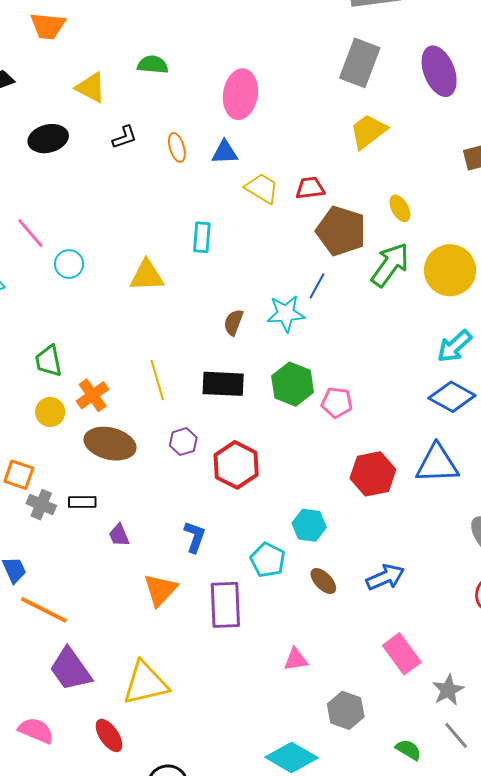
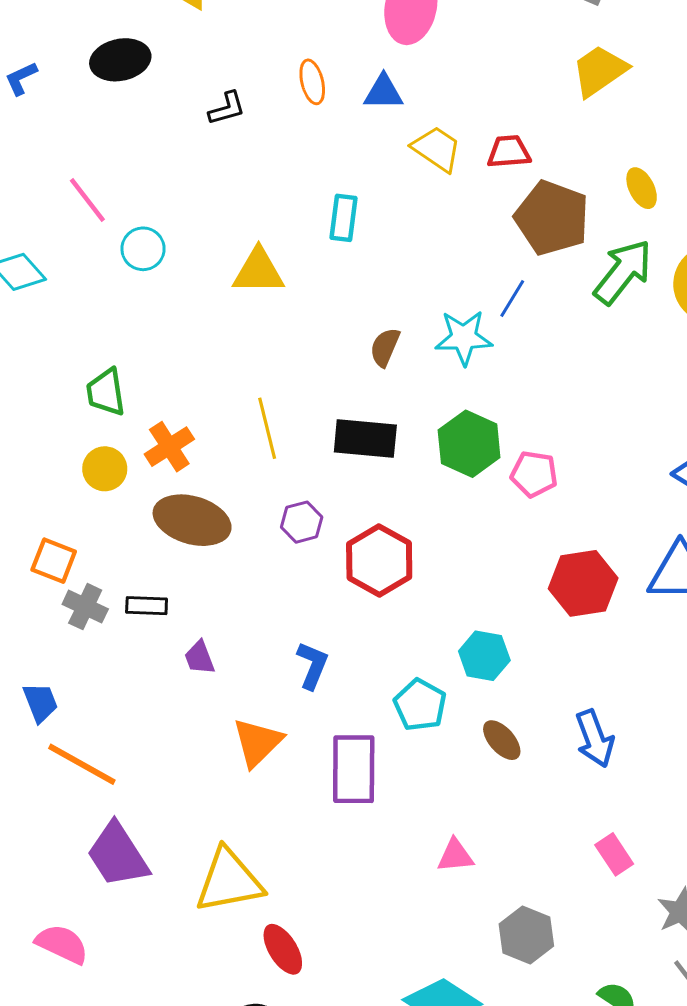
black L-shape: (124, 137) -> (227, 108), moved
blue arrow: (385, 577) -> (595, 739), turned 90
pink rectangle: (402, 654) -> (614, 854), size x0.7
red ellipse: (109, 735) -> (283, 949), moved

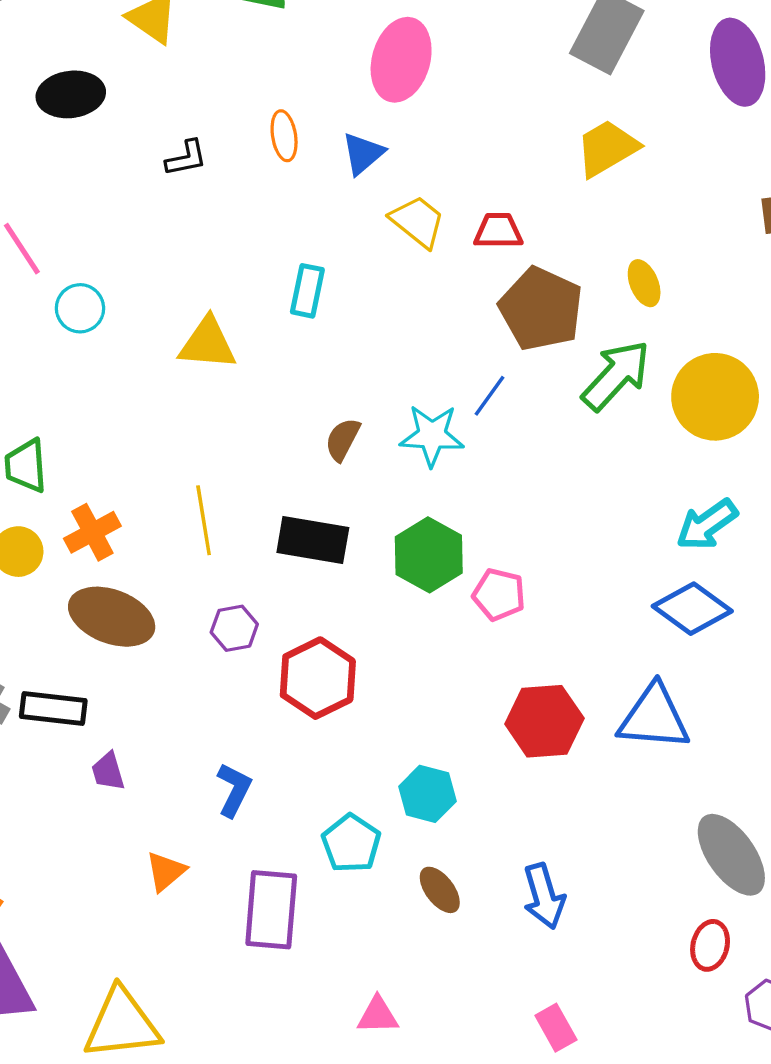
blue triangle: (383, 92) -> (363, 154), turned -45
black rectangle: (147, 606) -> (53, 708), size x1.4
orange triangle: (257, 742) -> (166, 871), size x0.7

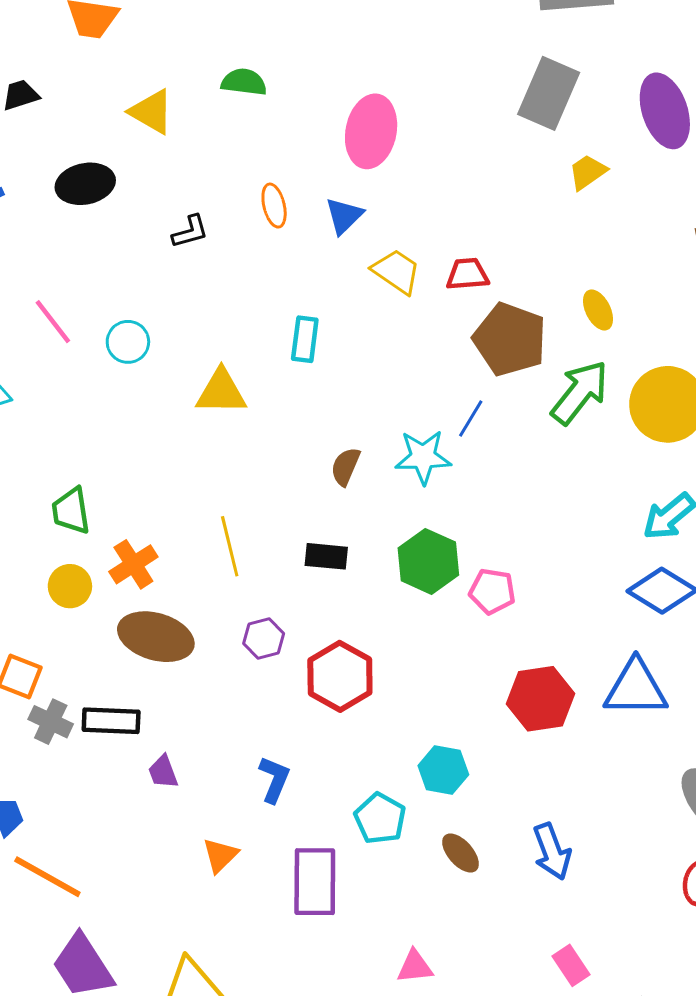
yellow trapezoid: (607, 148) -> (588, 172), moved, size x0.7
cyan circle: (80, 308) -> (128, 342), moved
black rectangle: (313, 540) -> (326, 556), size x0.7

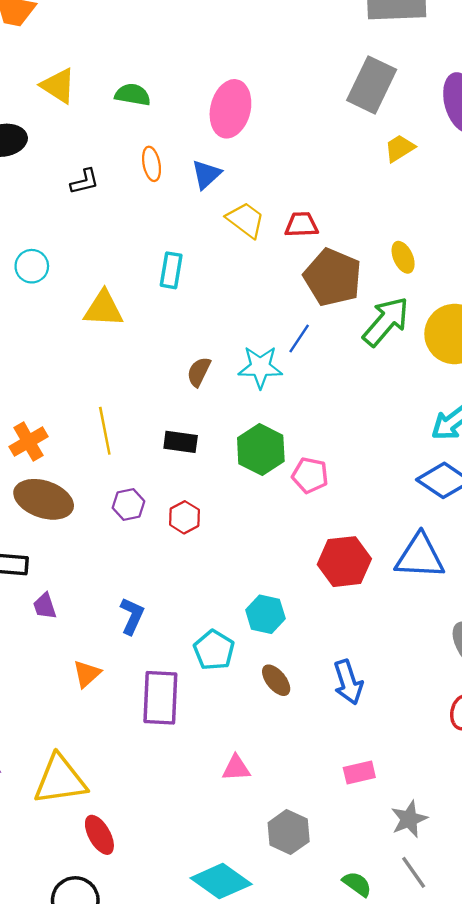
green semicircle: (244, 82) -> (133, 95), moved
red hexagon: (340, 676) -> (184, 517), moved, size x0.6
pink rectangle: (571, 965) -> (359, 772), turned -72

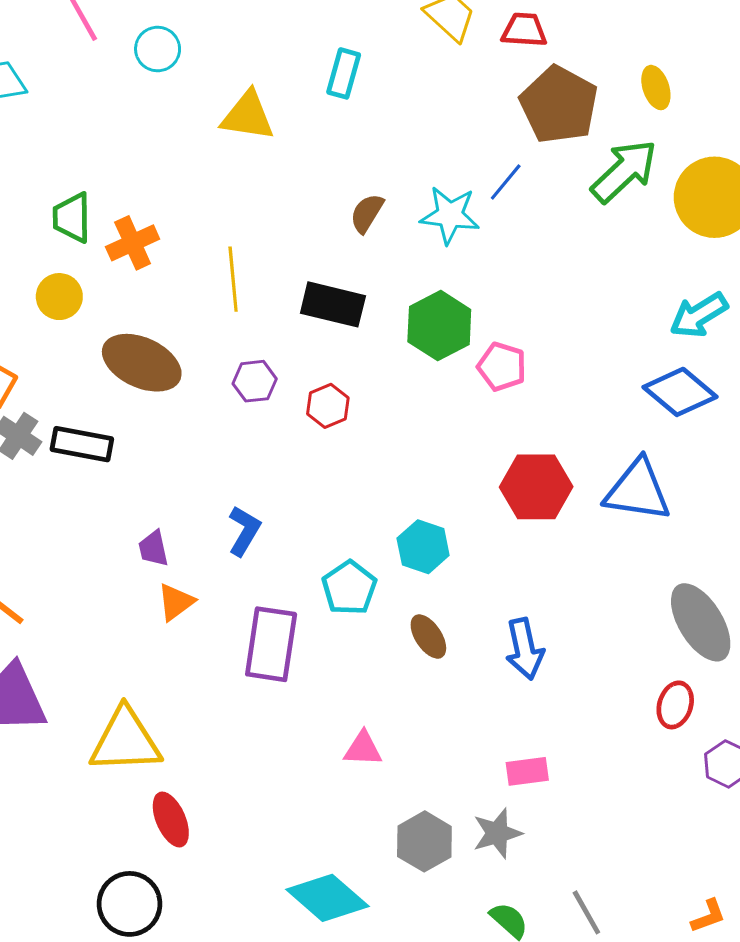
orange cross: (28, 442) -> (133, 243), moved
black rectangle: (181, 442) -> (333, 304), size x1.4
purple trapezoid: (45, 606) -> (153, 549), moved
gray star: (409, 819) -> (497, 833), moved

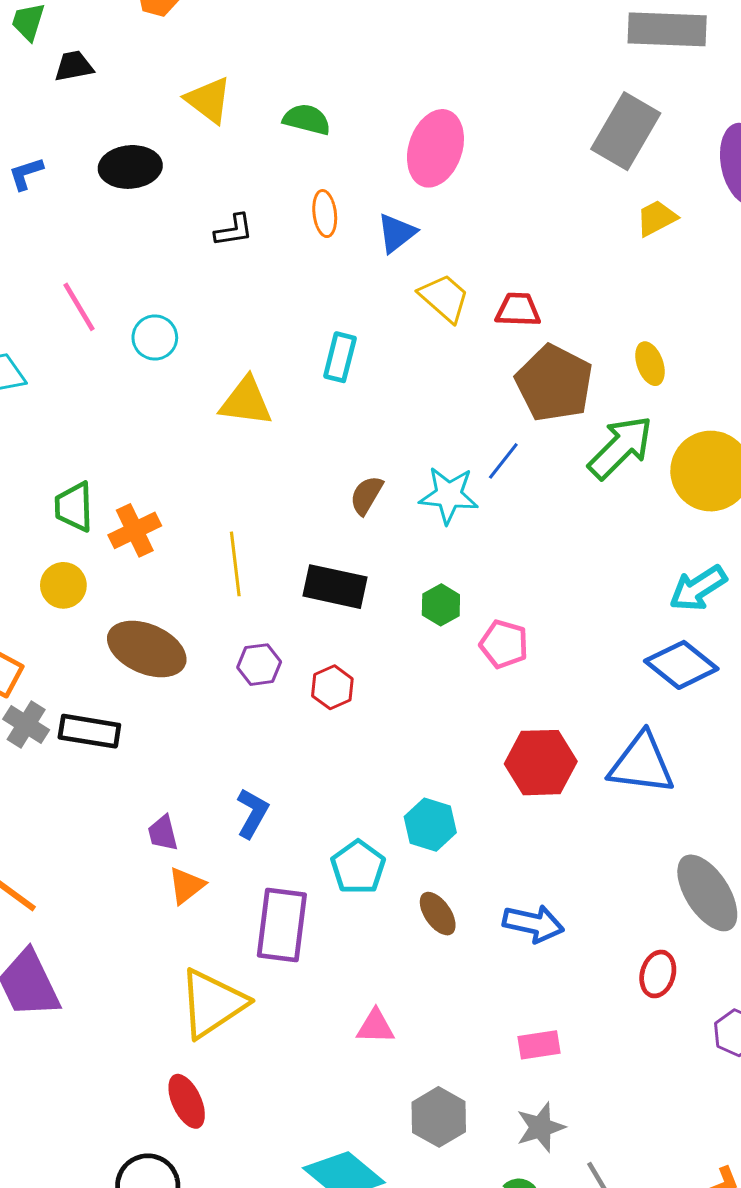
green hexagon: (439, 326) -> (441, 605), size x0.6
blue arrow: (525, 649) -> (533, 924), turned -64
red ellipse: (675, 705) -> (658, 974), moved
yellow triangle: (125, 741) -> (212, 1003), moved, turned -30
gray star: (497, 833) -> (541, 1127), moved

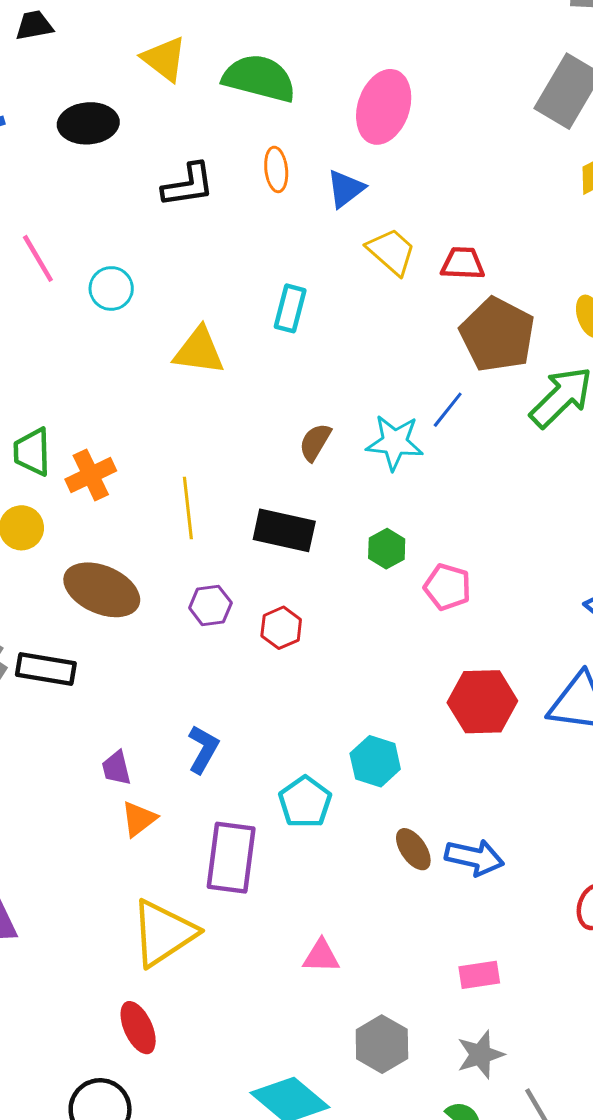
green semicircle: (307, 119) -> (259, 78), size x1.6
black L-shape: (234, 230) -> (188, 185), size x1.4
brown ellipse: (438, 914) -> (413, 849), moved

